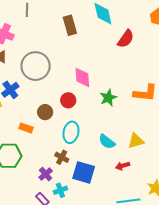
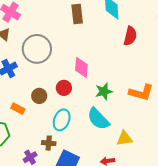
red semicircle: (126, 39) -> (130, 36), turned -30
cyan semicircle: (107, 142) -> (98, 119), moved, size x1.4
brown cross: (62, 157) -> (49, 143), turned -32

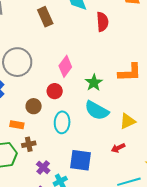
pink diamond: (81, 67) -> (65, 66), turned 50
brown cross: (49, 143) -> (29, 144), moved

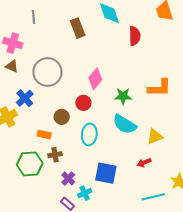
green star: (94, 83) -> (123, 96), turned 30

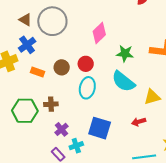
brown triangle: (12, 66) -> (25, 20), moved
red circle: (83, 103) -> (86, 64), moved
orange rectangle: (44, 135) -> (38, 72), moved

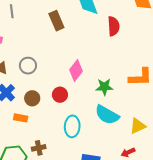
gray circle: (52, 21) -> (28, 66), size x0.6
red circle: (86, 64) -> (60, 95), moved
brown circle: (62, 67) -> (32, 98), moved

